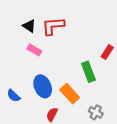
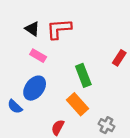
green rectangle: (88, 72) -> (83, 75), moved
blue ellipse: (43, 86) -> (35, 88), moved, turned 60

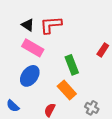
pink rectangle: (38, 56) -> (33, 48), size x1.5
blue semicircle: (15, 107) -> (13, 106), moved

